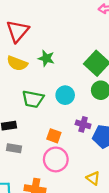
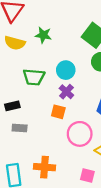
purple cross: (83, 124) -> (66, 92), moved, turned 32
pink circle: (56, 159) -> (80, 134), moved

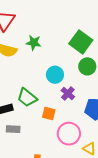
green trapezoid: (34, 77) -> (27, 98), moved, turned 35
purple cross: (66, 92) -> (68, 94), moved

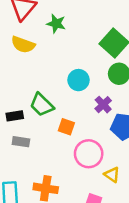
green star: (34, 43) -> (56, 24), moved
purple cross: (68, 94) -> (103, 105), moved

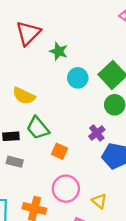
yellow semicircle: (23, 45) -> (24, 96), moved
cyan circle: (78, 80) -> (78, 78), moved
pink circle: (89, 154) -> (66, 189), moved

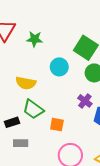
cyan circle: (78, 78) -> (59, 67), moved
yellow semicircle: (24, 96) -> (26, 83), moved

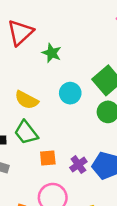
purple cross: (85, 101) -> (78, 165), moved
orange square: (57, 125) -> (48, 158), turned -32

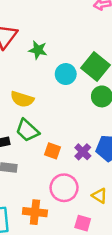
cyan circle: (70, 93) -> (66, 74), moved
orange square: (48, 158) -> (53, 151), turned 35

